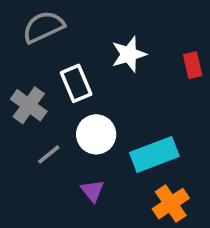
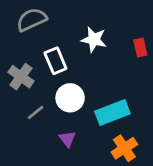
white star: (129, 54) -> (94, 39), turned 30

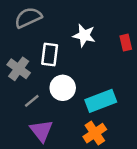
white rectangle: (55, 61) -> (50, 54), turned 30
purple triangle: (67, 139) -> (41, 131), moved, size x1.5
orange cross: (124, 148) -> (95, 133), moved

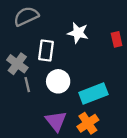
gray line: (32, 101) -> (27, 85), moved, turned -64
purple triangle: (41, 131) -> (56, 121), moved

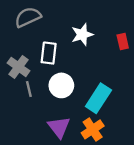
white star: (78, 33) -> (82, 35), turned -30
cyan rectangle: (93, 93) -> (98, 98), turned -36

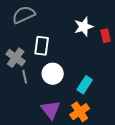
white star: (82, 35) -> (84, 27), moved
cyan rectangle: (98, 98) -> (85, 85), size x0.7

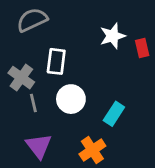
purple triangle: (51, 110) -> (39, 146), moved
orange cross: (80, 112) -> (92, 150), moved

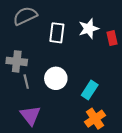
white rectangle: (56, 61) -> (57, 33), moved
gray cross: (21, 78) -> (17, 61), turned -30
orange cross: (92, 150) -> (95, 119), moved

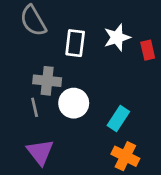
gray semicircle: (25, 16) -> (33, 21), turned -95
gray cross: (17, 61) -> (47, 81), moved
orange cross: (95, 119) -> (125, 156), turned -30

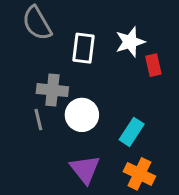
red rectangle: (148, 50) -> (153, 65), moved
purple triangle: (40, 152) -> (85, 169), moved

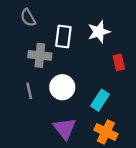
gray semicircle: (37, 23) -> (28, 18), size x0.7
red rectangle: (153, 65) -> (119, 62), moved
gray cross: (52, 90) -> (40, 55), moved

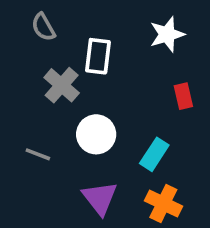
white star: (99, 32) -> (167, 34), moved
gray cross: (40, 55) -> (62, 85), turned 35
gray line: (29, 91) -> (38, 154), moved, turned -56

